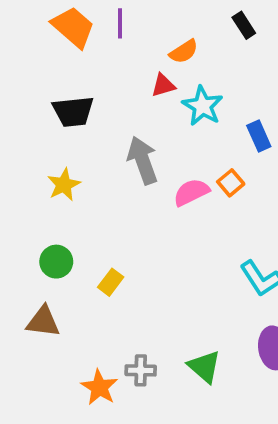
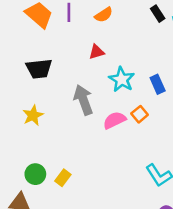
black rectangle: (244, 25) -> (158, 14), moved
orange semicircle: (184, 52) -> (104, 15), moved
cyan star: (203, 106) -> (122, 79), moved
green circle: (56, 262) -> (35, 174), moved

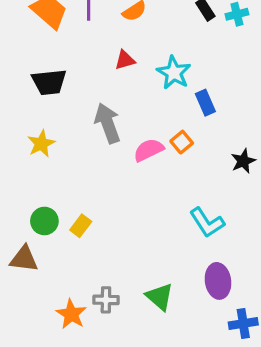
cyan star: (122, 79) -> (174, 73), moved

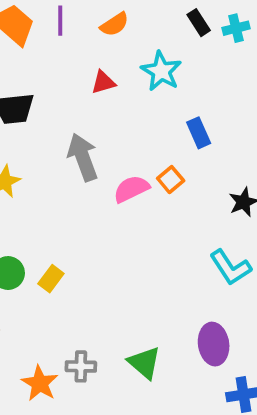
cyan star: (174, 73) -> (161, 71), moved
cyan L-shape: (207, 223) -> (230, 267), moved

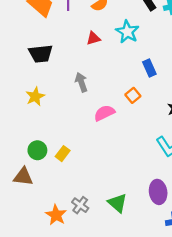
gray arrow: (83, 157) -> (81, 82), size x0.7
pink semicircle: (131, 189) -> (104, 113), moved
gray cross: (81, 366) -> (80, 205), turned 35

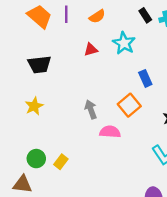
gray arrow: (81, 82) -> (91, 109), moved
orange square: (133, 95) -> (129, 105), size x1.5
pink semicircle: (104, 113) -> (110, 132), moved, turned 30

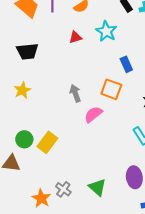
orange square: (129, 105) -> (111, 89), turned -30
pink semicircle: (110, 132) -> (93, 114), turned -42
yellow rectangle: (61, 162) -> (47, 142), size x1.5

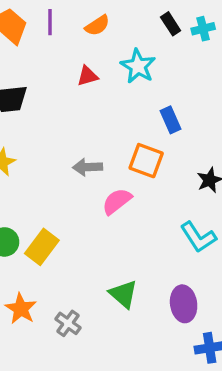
gray arrow: (75, 93) -> (88, 167), turned -72
green triangle: (97, 187) -> (123, 294), moved
orange star: (41, 198) -> (21, 309), moved

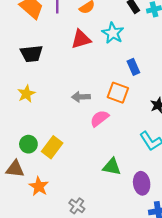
red triangle: (88, 76) -> (81, 39), size x1.5
green triangle: (123, 294) -> (112, 167), moved, turned -30
gray cross: (68, 323) -> (77, 206), moved

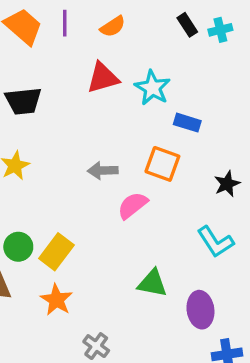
cyan star: (113, 33) -> (152, 88), moved
blue rectangle: (133, 67) -> (187, 123), turned -49
orange star: (39, 186) -> (56, 300), moved

